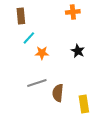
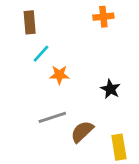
black star: (78, 51) -> (110, 89), moved
brown semicircle: (58, 93) -> (82, 132), turned 42

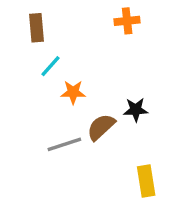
black star: (110, 89) -> (136, 110), turned -30
brown semicircle: (82, 132) -> (101, 127), moved

